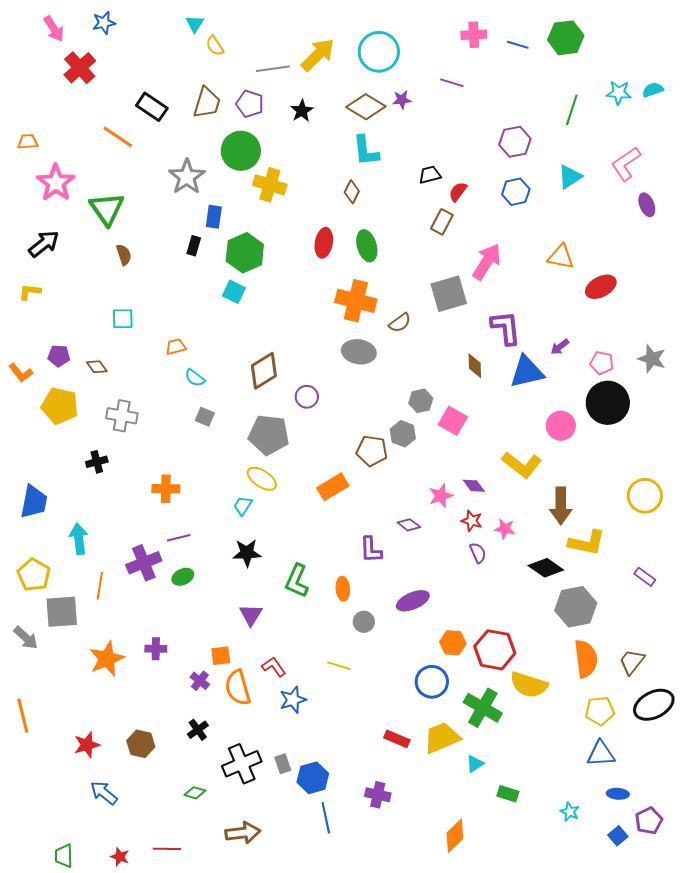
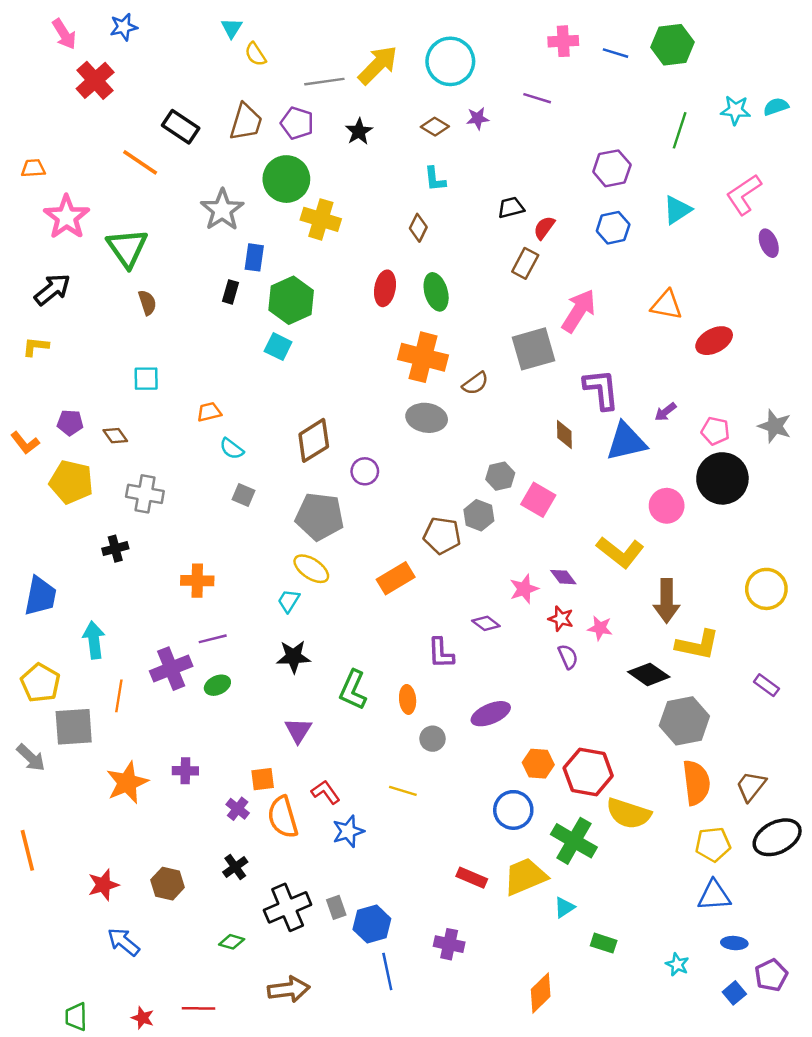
brown diamond: (366, 107) -> (435, 127), size x0.6
cyan L-shape: (366, 151) -> (435, 179), size x0.7

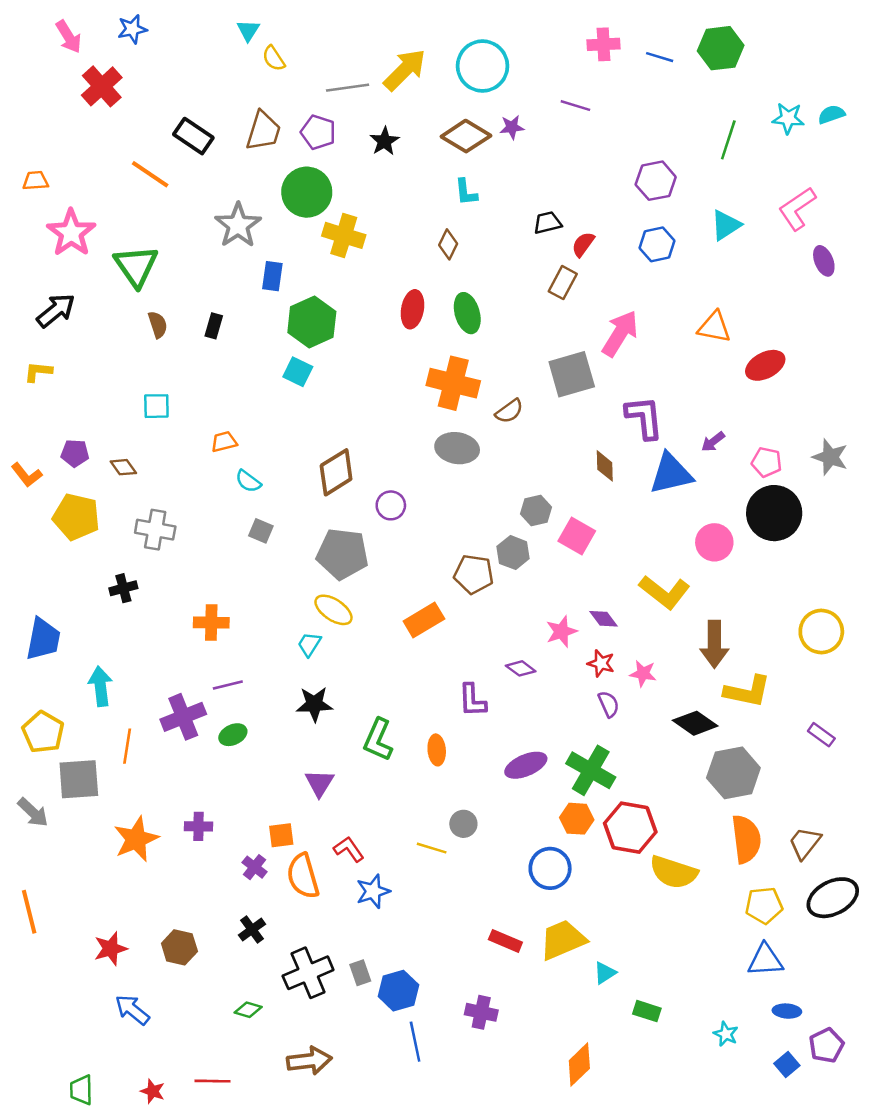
brown diamond: (435, 127) -> (466, 136), size x1.6
black rectangle: (231, 292) -> (214, 326), moved
gray circle: (433, 739) -> (463, 824), moved
green cross: (574, 841) -> (591, 770), moved

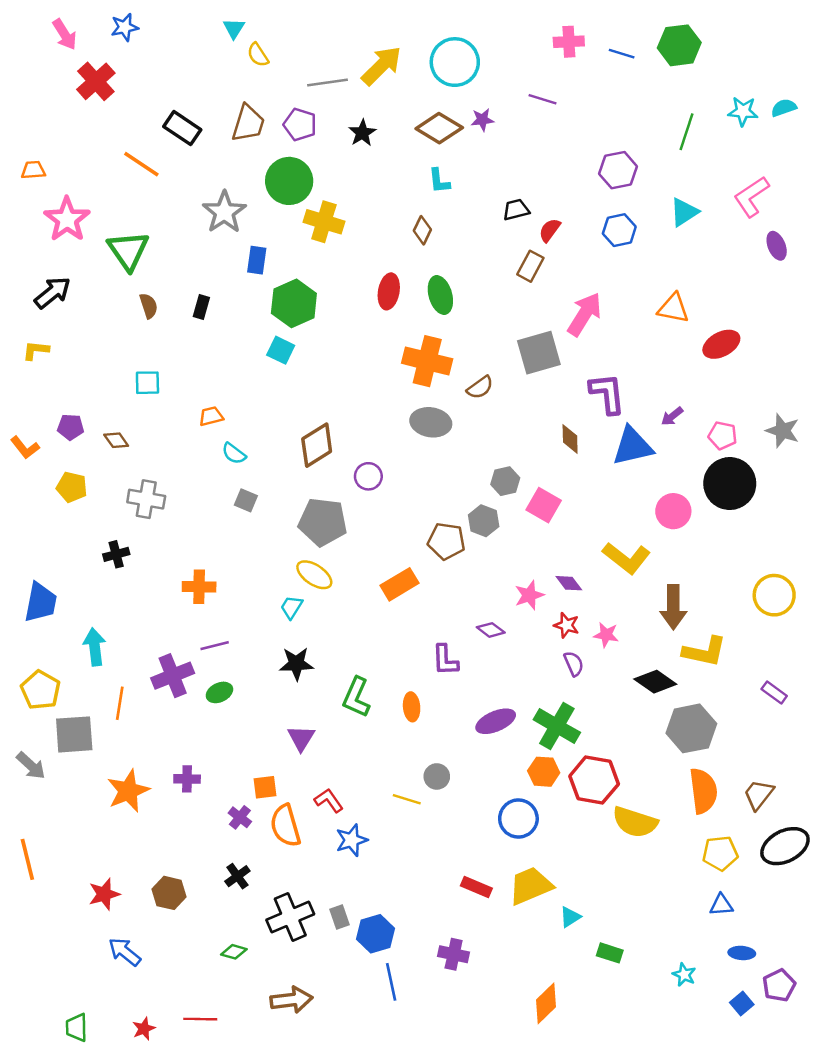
yellow pentagon: (76, 517) -> (72, 487), size x0.7
blue triangle: (765, 960) -> (721, 905), size x0.7
red star: (153, 1091) -> (144, 1029), turned 30

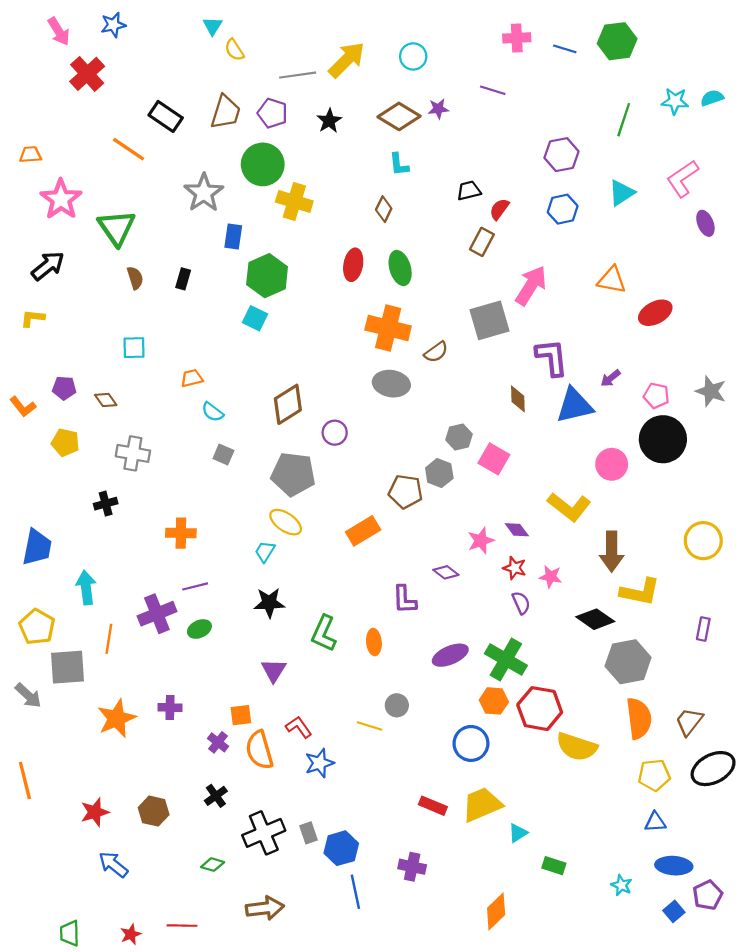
cyan circle: (455, 62) -> (413, 56), size x0.6
purple rectangle: (774, 692) -> (703, 629), turned 65
blue ellipse: (742, 953) -> (674, 866), size x1.5

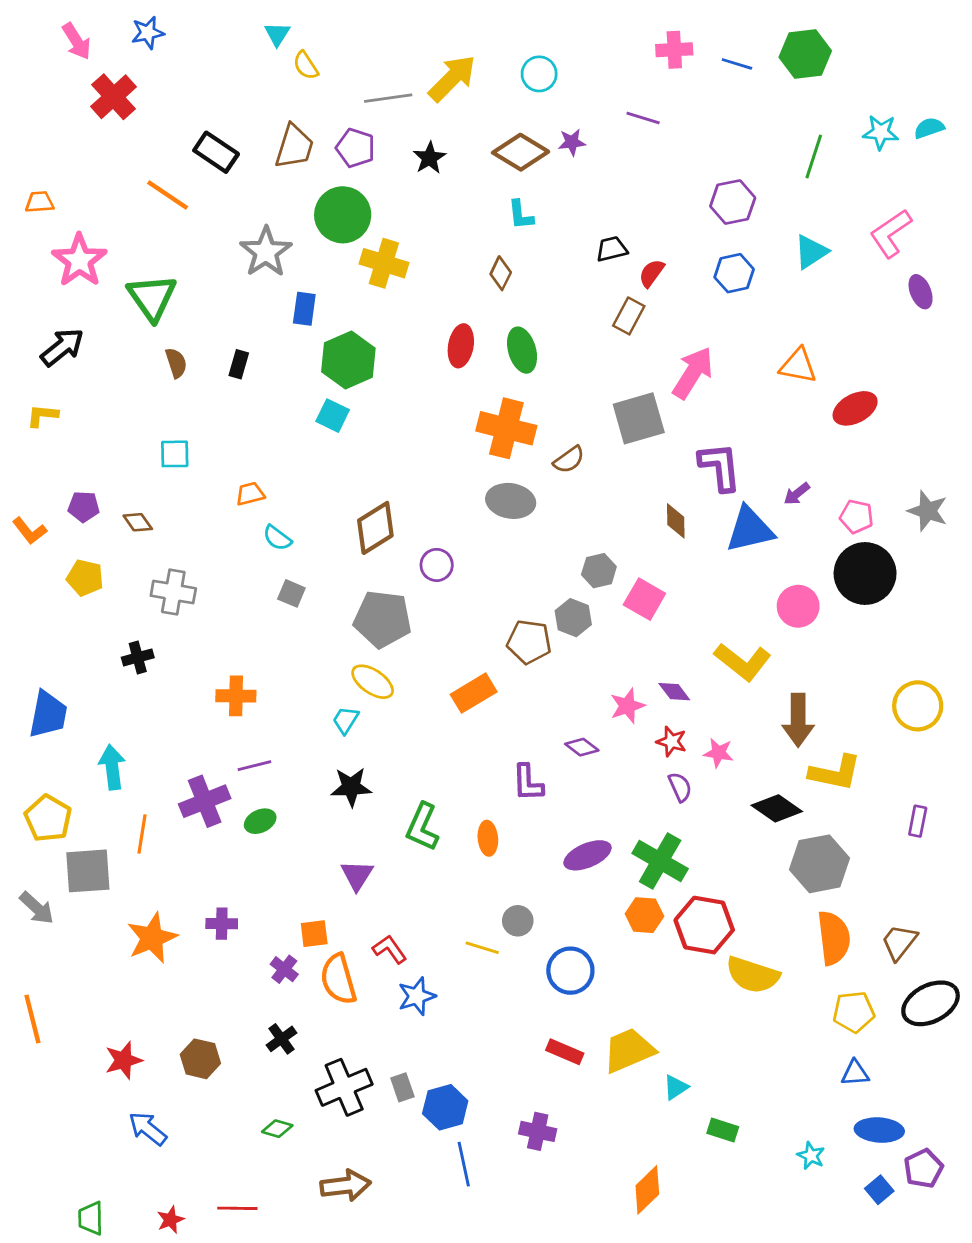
blue circle: (471, 743) -> (570, 971), moved

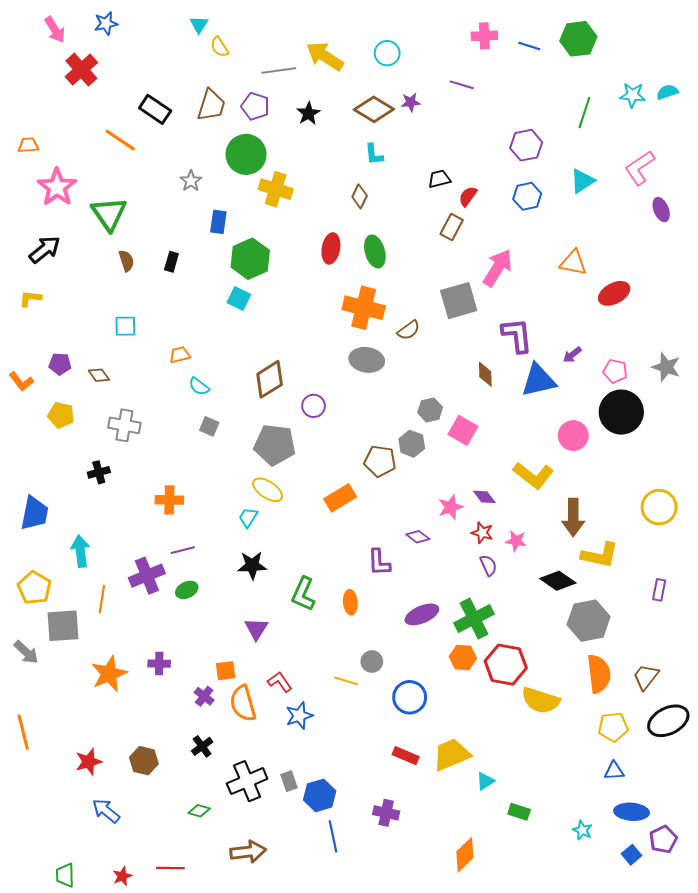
yellow arrow: (452, 78) -> (325, 56), turned -102
gray star: (266, 252) -> (191, 181), size x0.6
green cross: (660, 861) -> (474, 619), turned 33

